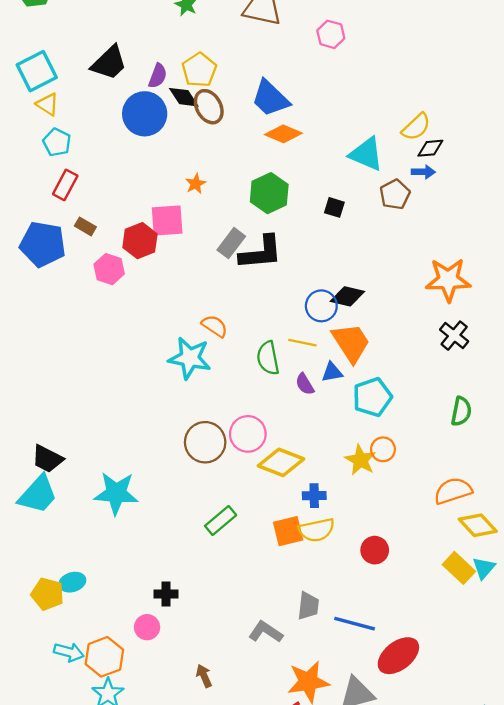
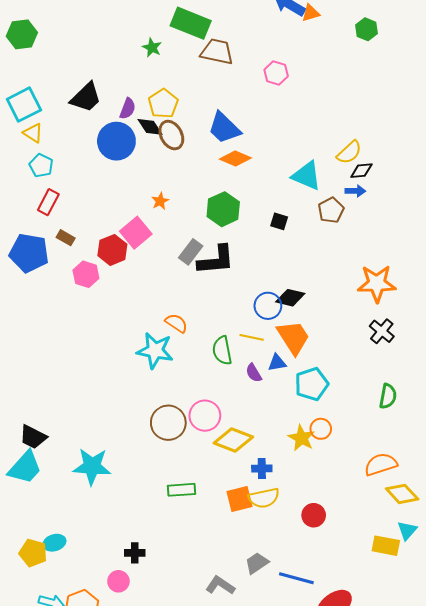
pink square: (167, 220) -> (136, 233), turned -36
green rectangle: (221, 520) -> (181, 490), turned 36
yellow rectangle: (459, 568) -> (386, 546), moved, turned -32
gray trapezoid: (308, 606) -> (257, 563), turned -130

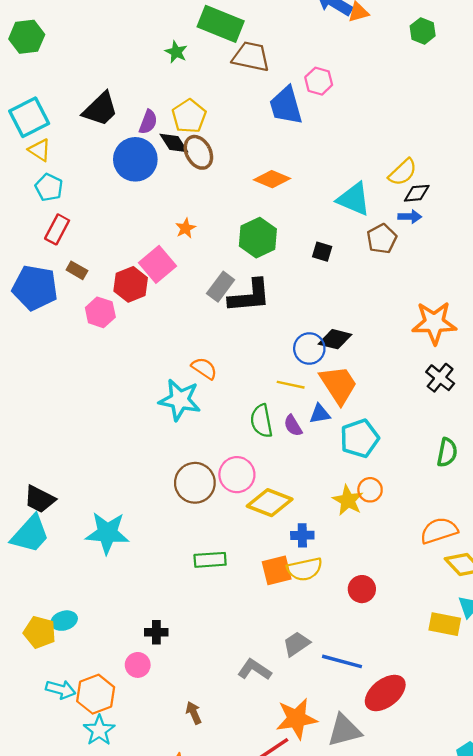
blue trapezoid: (224, 128) -> (286, 106), moved, turned 30
green semicircle: (222, 351) -> (261, 421), moved

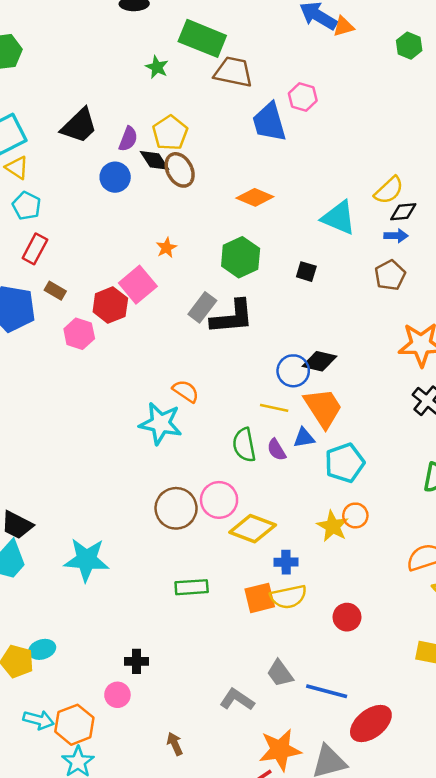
blue circle: (135, 159) -> (115, 177), size x0.7
brown pentagon: (382, 239) -> (390, 275), moved
gray trapezoid: (296, 644) -> (280, 673), turned -92

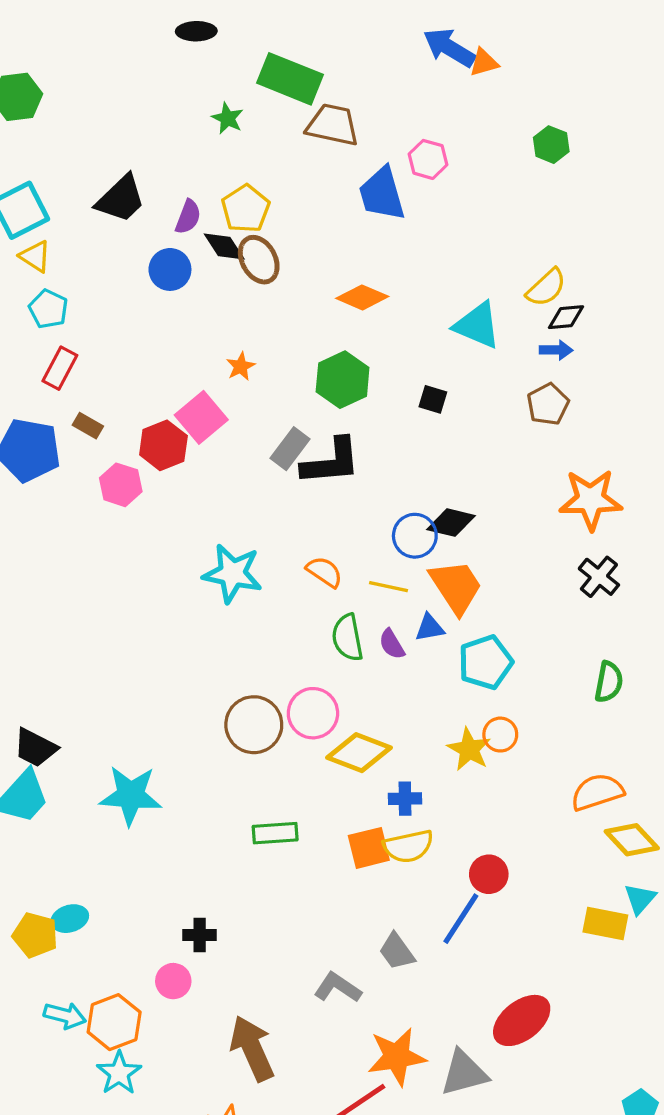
green hexagon: (409, 46) -> (551, 145), moved
orange semicircle: (186, 391) -> (324, 572), moved
cyan star: (160, 423) -> (232, 574), moved
blue line: (327, 691) -> (461, 919), moved, turned -72
brown arrow: (175, 744) -> (252, 1048), size x2.0

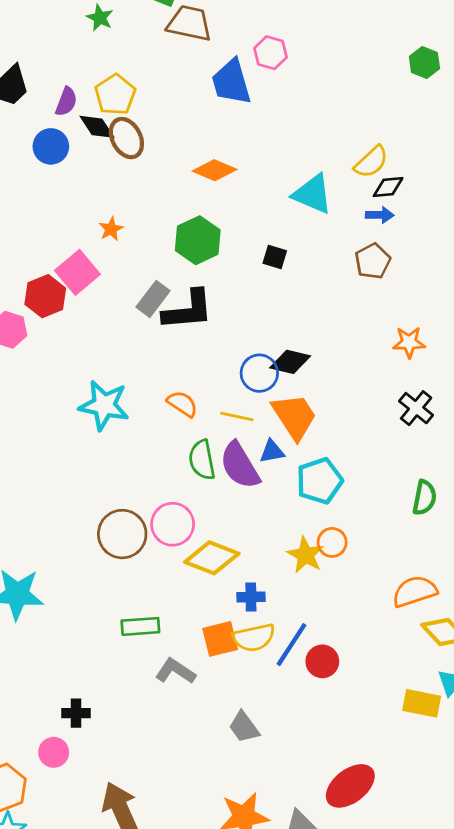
green hexagon: (551, 145) -> (424, 62), moved
orange star: (591, 500) -> (409, 342), size x0.6
purple semicircle: (392, 644) -> (240, 465), size x1.8
blue line: (461, 919) -> (292, 645), moved
gray L-shape: (338, 988) -> (175, 671), moved

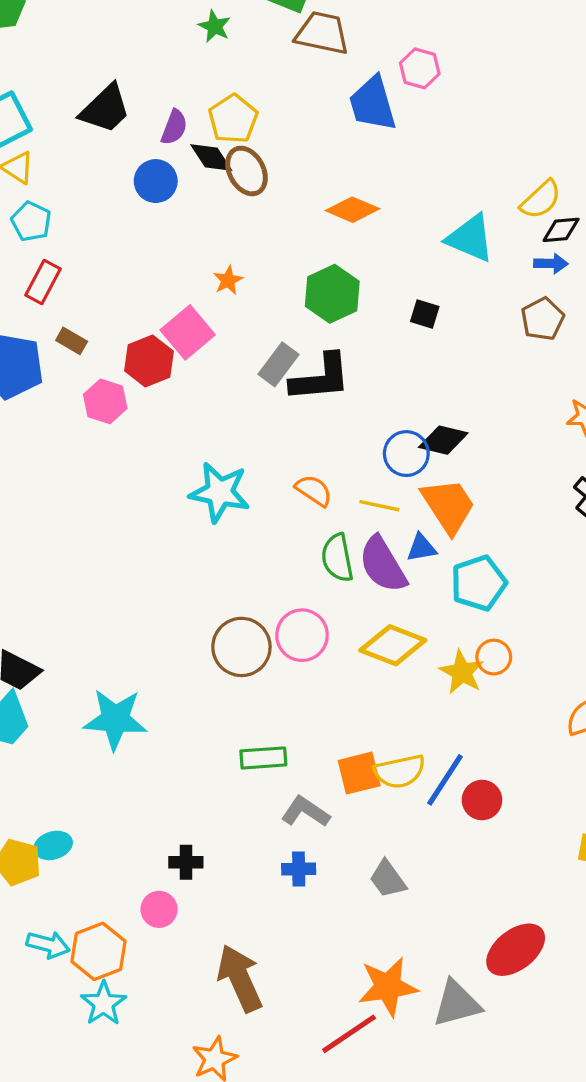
yellow diamond: (212, 558) -> (393, 645), moved
blue cross: (251, 597) -> (299, 869), moved

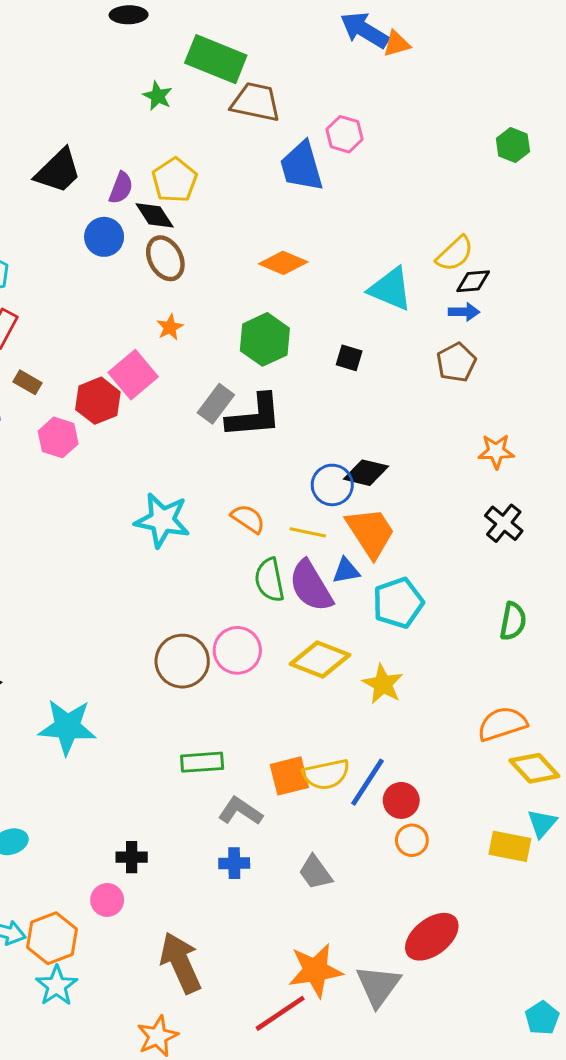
brown ellipse: (247, 171) -> (165, 258), moved
orange circle: (494, 657) -> (412, 840), moved
gray triangle: (457, 1004) -> (378, 986), turned -39

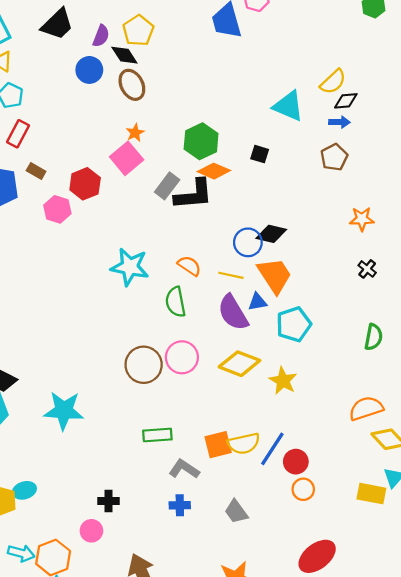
orange diamond: (283, 263) -> (214, 171), moved
pink square: (133, 375) -> (127, 158), moved
black cross: (504, 523) -> (367, 269), size x0.7
green semicircle: (269, 580) -> (176, 302), moved

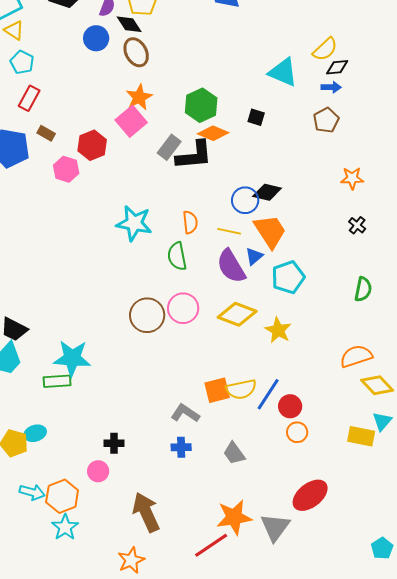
orange star: (135, 133) -> (139, 97), size x1.5
orange semicircle: (189, 266) -> (190, 222), turned 50
blue triangle: (257, 302) -> (254, 256), turned -30
green rectangle: (157, 435) -> (57, 381), moved

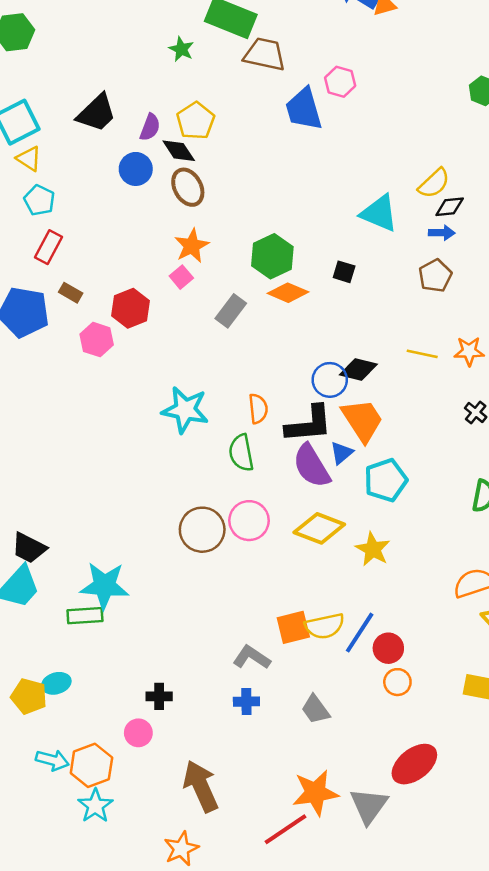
pink square: (131, 121) -> (181, 277), size x0.6
black L-shape: (194, 155) -> (309, 424), moved
yellow line: (229, 231) -> (422, 354), moved

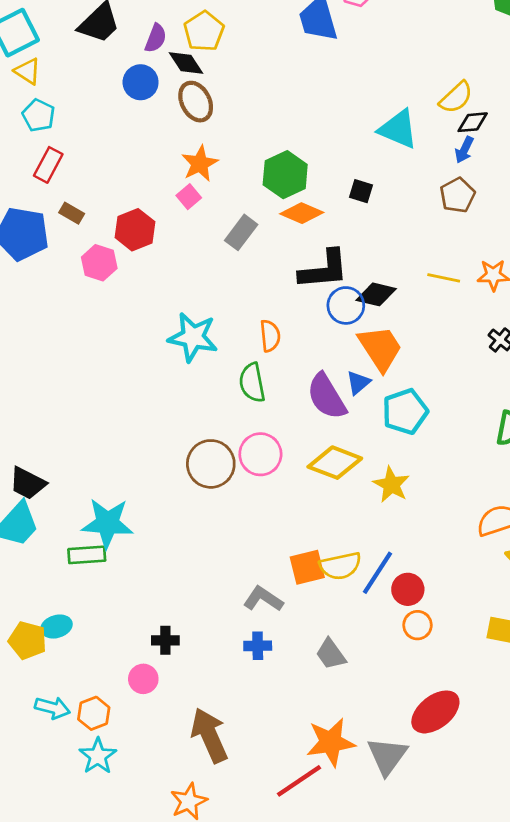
blue arrow: (442, 233) -> (464, 150), turned 115
black L-shape: (309, 424) -> (324, 270), moved
orange hexagon: (91, 765) -> (94, 713), size x0.7

